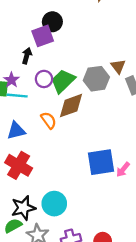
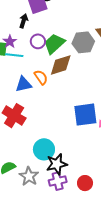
blue triangle: (16, 131) -> (24, 84), moved
black star: (23, 208) -> (57, 164), moved

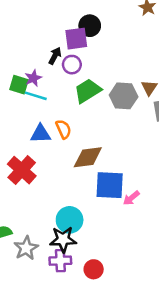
purple circle: (38, 41) -> (72, 65), moved
brown diamond: (61, 65) -> (88, 157), moved
cyan circle: (44, 149) -> (70, 220), moved

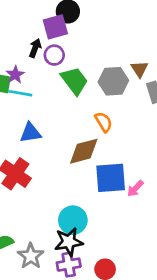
green trapezoid: (88, 91) -> (74, 81), turned 92
orange semicircle: (63, 129) -> (104, 122), moved

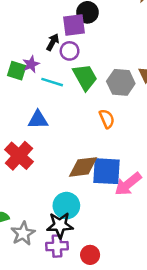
cyan line: (20, 93) -> (52, 82), moved
brown diamond: (84, 151) -> (83, 167), moved
pink arrow: (135, 189) -> (128, 184), size x1.6

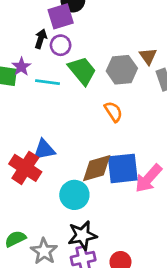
blue triangle: (38, 120) -> (44, 150), moved
cyan circle: (66, 206) -> (74, 195), moved

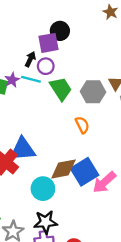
cyan line: (48, 82) -> (31, 79), moved
blue triangle: (44, 150) -> (23, 149), size x1.4
blue square: (123, 168) -> (85, 172), turned -32

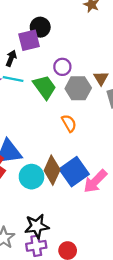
purple circle: (46, 66) -> (62, 67), moved
brown diamond: (63, 169) -> (52, 170), turned -52
cyan circle: (43, 189) -> (32, 177), moved

